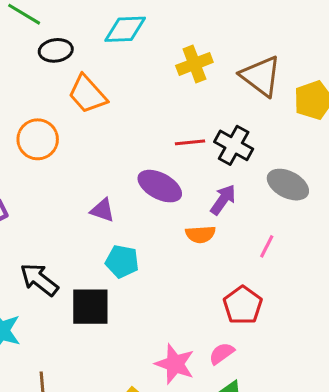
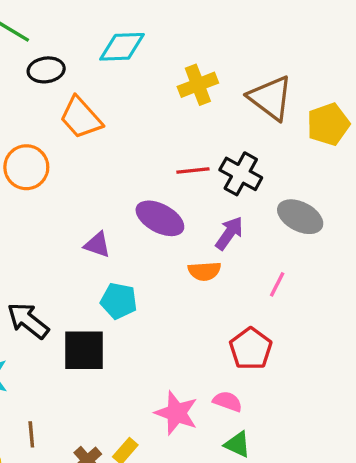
pink semicircle: (222, 353) -> (228, 401), turned 56

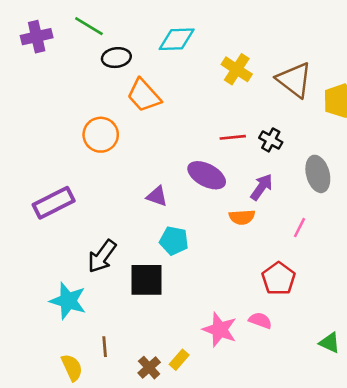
yellow cross: (198, 85) -> (237, 69), turned -36
black cross: (241, 174) -> (271, 140), size x0.7
gray ellipse: (300, 217) -> (318, 174), turned 48
black arrow: (28, 321) -> (102, 256), turned -92
green triangle: (237, 444) -> (330, 343), moved

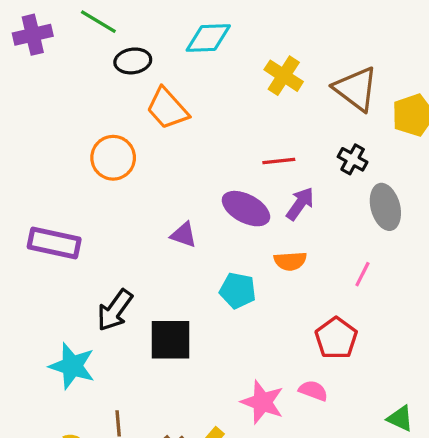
black cross: (271, 140) -> (353, 159), moved
purple arrow: (262, 187) -> (300, 204), moved
purple rectangle: (54, 203) -> (54, 243), turned 39
cyan pentagon: (174, 241) -> (238, 291), moved

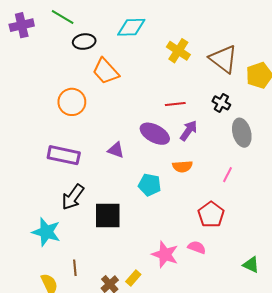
purple rectangle: (54, 243) -> (64, 155), moved

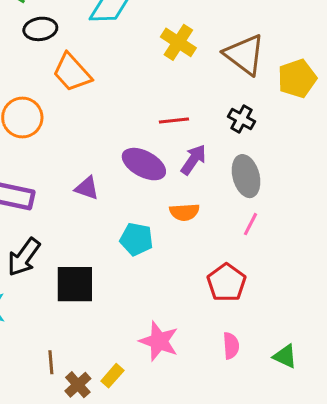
gray ellipse: (242, 133) -> (246, 176), moved
pink semicircle: (197, 247) -> (231, 346), moved, turned 66
brown line: (75, 268) -> (51, 362), moved

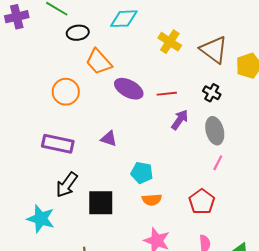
purple ellipse: (144, 164) -> (129, 89), moved
orange semicircle: (184, 212) -> (152, 200), moved

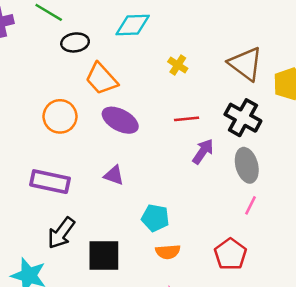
yellow cross: (170, 42) -> (178, 65), moved, size x0.7
purple ellipse: (129, 89) -> (120, 120), moved
black cross: (212, 93) -> (243, 118), size x1.6

